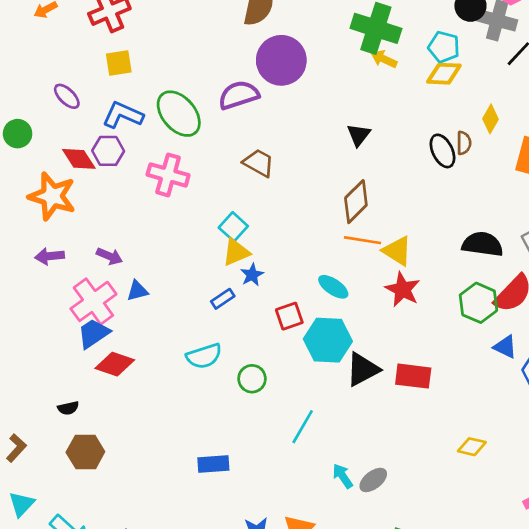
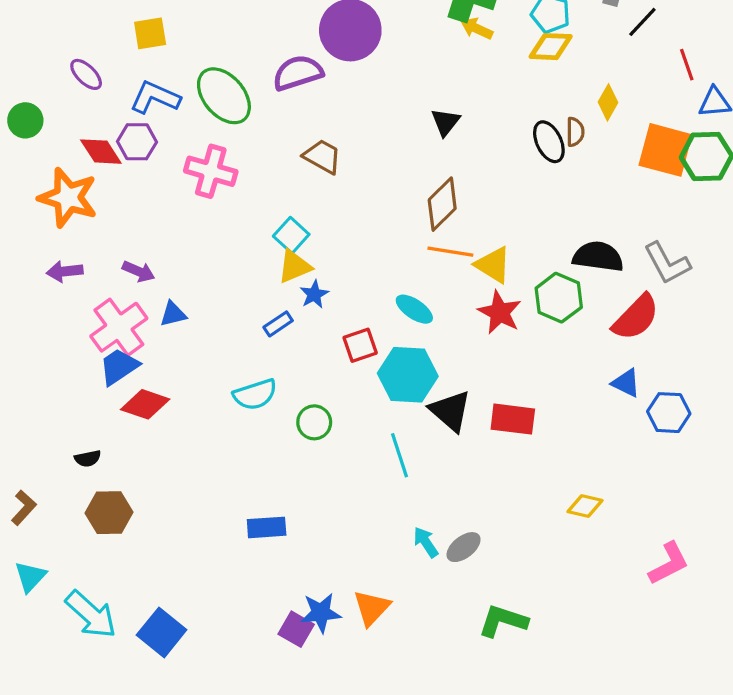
green hexagon: (478, 303) -> (559, 298), moved
black triangle: (363, 369) -> (450, 411), turned -51
cyan line: (303, 427) -> (400, 455), moved, turned -48

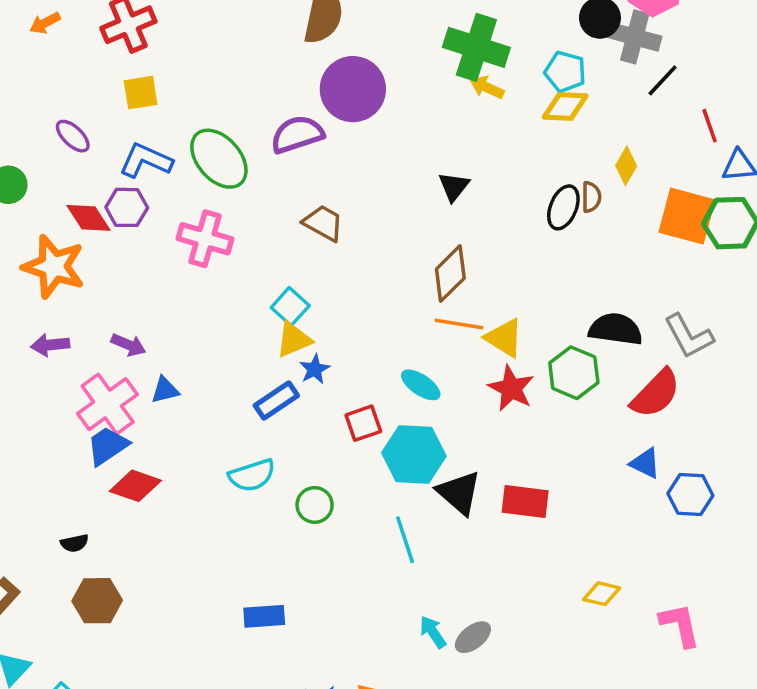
black ellipse: (549, 142) -> (563, 207), turned 48
blue rectangle: (278, 324) -> (276, 401), size x1.4
pink L-shape: (669, 564) -> (680, 625), moved, turned -75

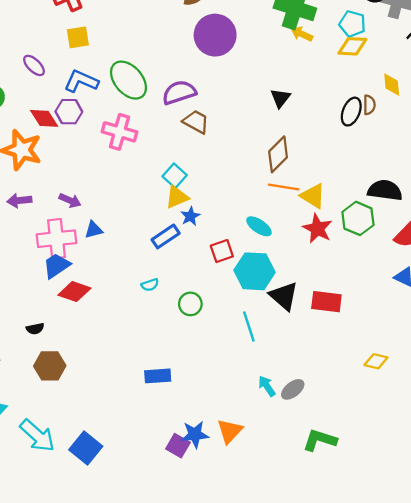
purple semicircle: (297, 134) -> (179, 92), moved
yellow diamond: (626, 166) -> (392, 85), turned -35
pink cross: (108, 404) -> (56, 239), turned 30
cyan semicircle: (252, 475) -> (150, 285), size x0.6

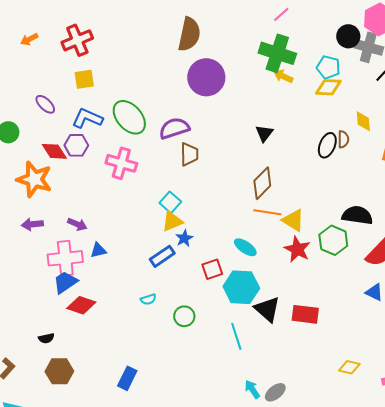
brown trapezoid: (196, 122) -> (189, 154), turned 60
blue rectangle: (158, 376) -> (127, 378), moved, turned -60

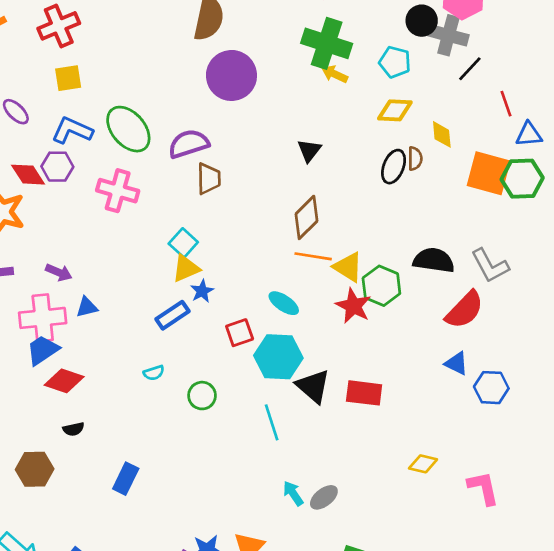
yellow diamond: (328, 87) -> (395, 110), moved
green hexagon: (333, 240) -> (381, 286), moved
black semicircle: (46, 338) -> (73, 429), moved

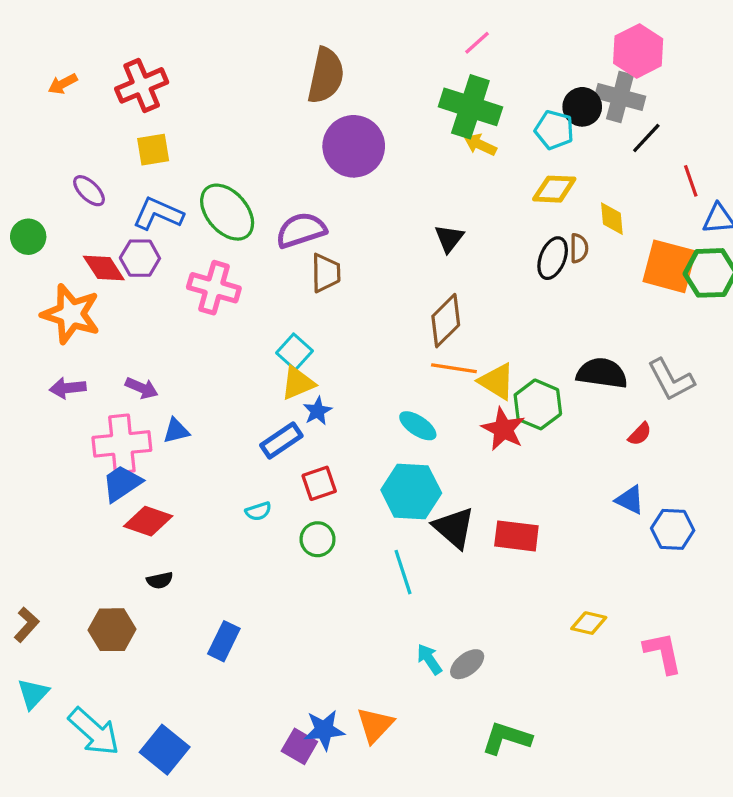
black circle: (422, 21) -> (582, 107), moved
red semicircle: (465, 310) -> (640, 434), size x0.5
red square: (240, 333) -> (319, 483), moved

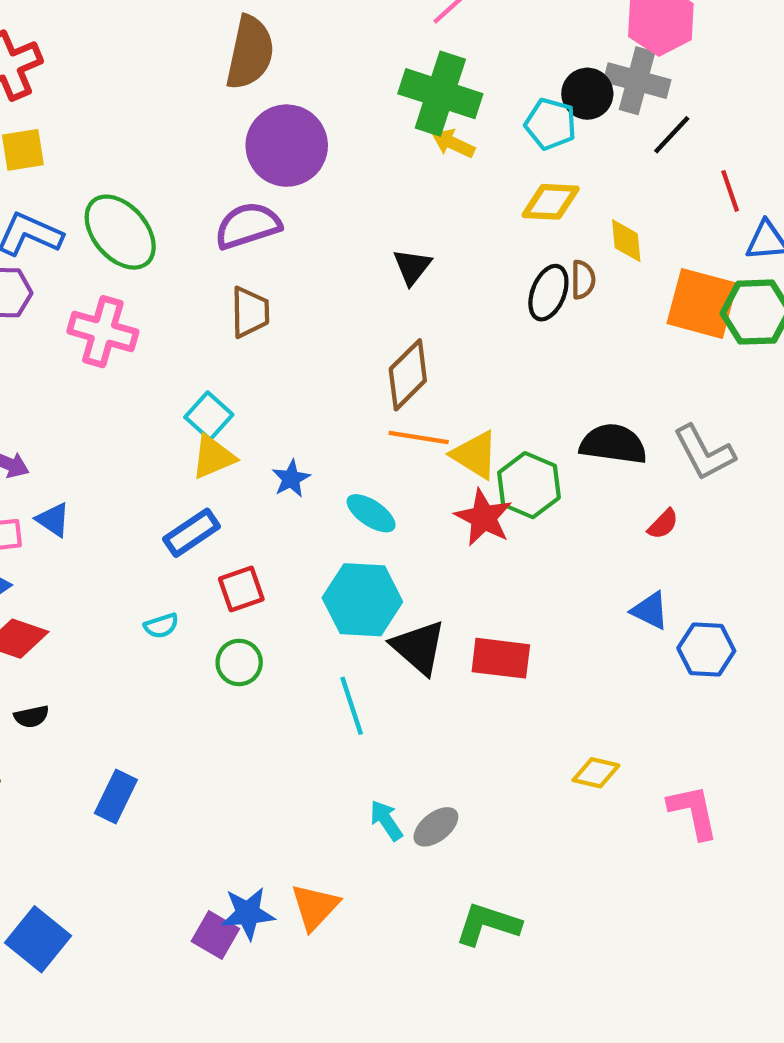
purple semicircle: (301, 230) -> (248, 226), moved
blue star: (318, 411) -> (291, 479), moved
blue triangle: (176, 431) -> (53, 520), turned 48

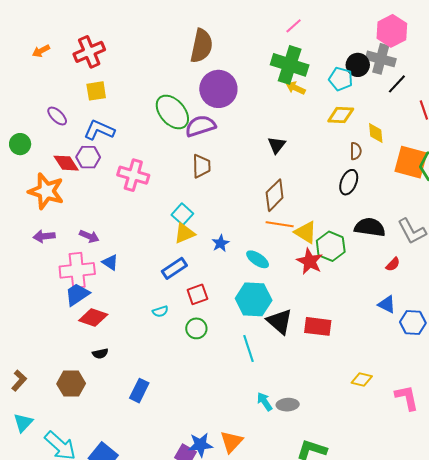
green ellipse: (120, 232) -> (172, 112), moved
black ellipse: (548, 293) -> (349, 182), moved
gray ellipse: (436, 827) -> (288, 405), turned 35

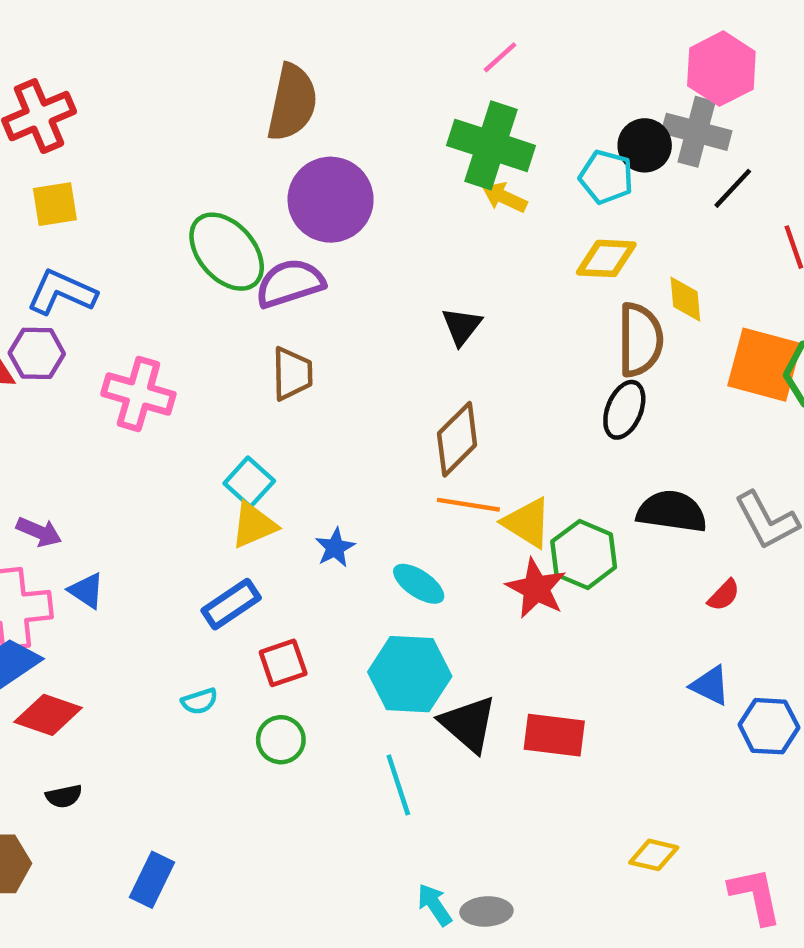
brown semicircle: (356, 151) -> (640, 340), size x1.8

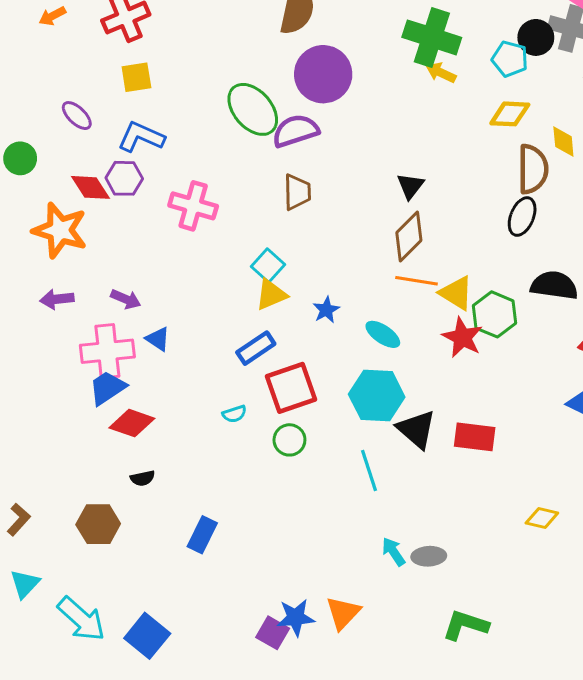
black triangle: (462, 326) -> (410, 186), moved
red square: (283, 663) -> (291, 388), size x1.6

